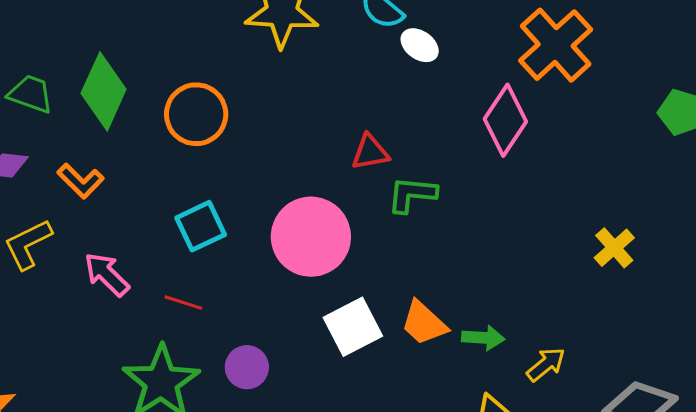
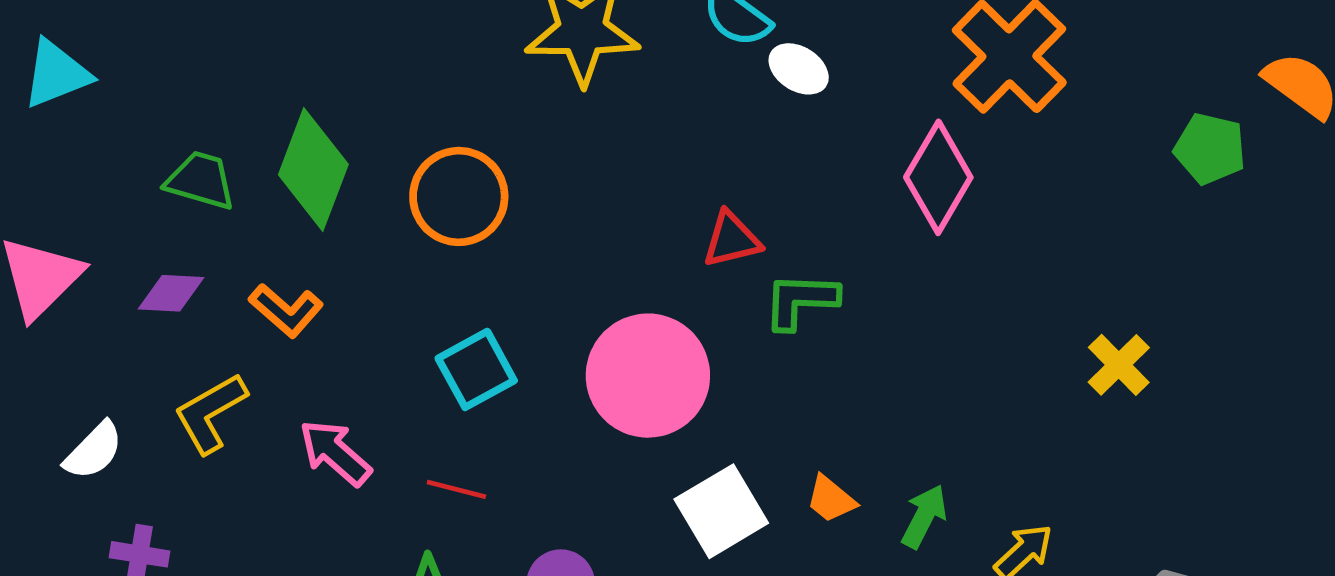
orange trapezoid: (424, 323) -> (831, 499), size x0.7
green arrow: (483, 338) -> (924, 516), turned -63

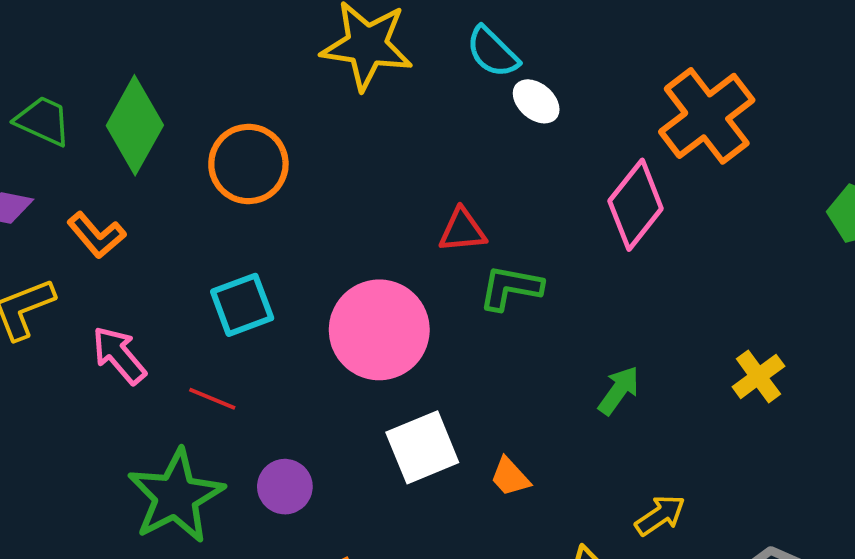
orange trapezoid: (831, 499) -> (510, 477), moved
green arrow: (924, 516) -> (619, 390), moved

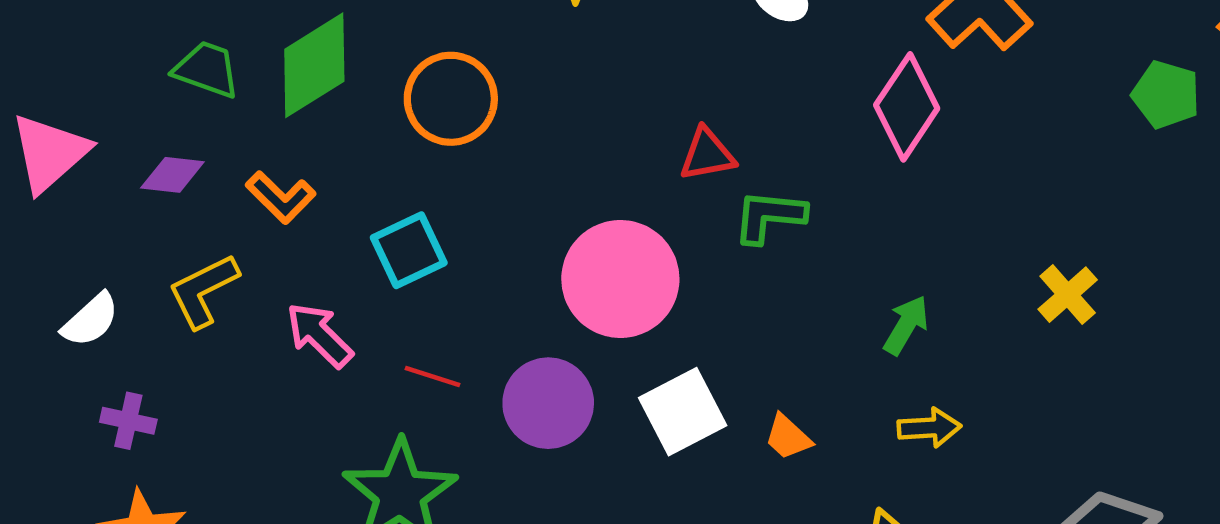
green diamond: (135, 125) -> (314, 65), turned 34
cyan square: (242, 305) -> (409, 250), moved
purple circle: (285, 487) -> (548, 403), moved, size x1.4
yellow arrow: (660, 515) -> (929, 428), moved, turned 36

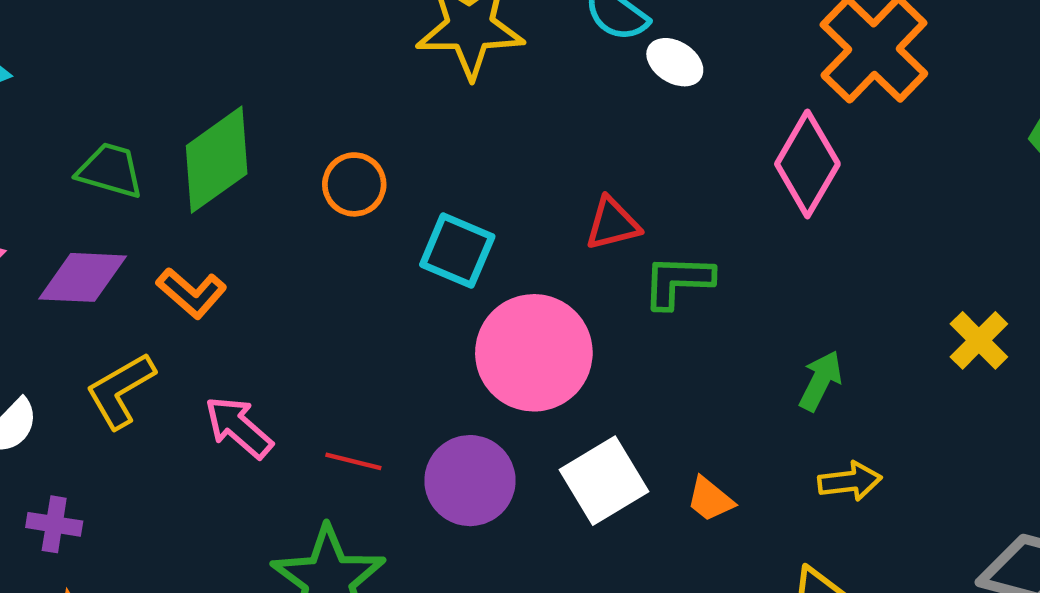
orange circle: (451, 99) -> (354, 184), size x0.7
purple diamond: (172, 175) -> (83, 277), size x1.4
cyan square: (409, 250) -> (457, 251), moved, turned -38

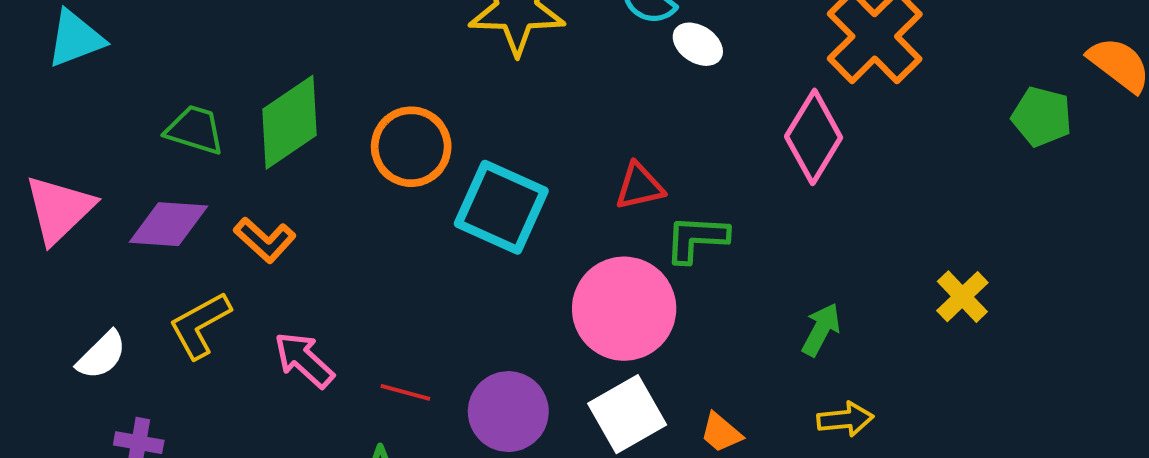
orange circle: (354, 184) -> (411, 147), size x1.4
cyan square: (457, 251) -> (501, 207), size x1.4
pink circle: (534, 353) -> (624, 309), moved

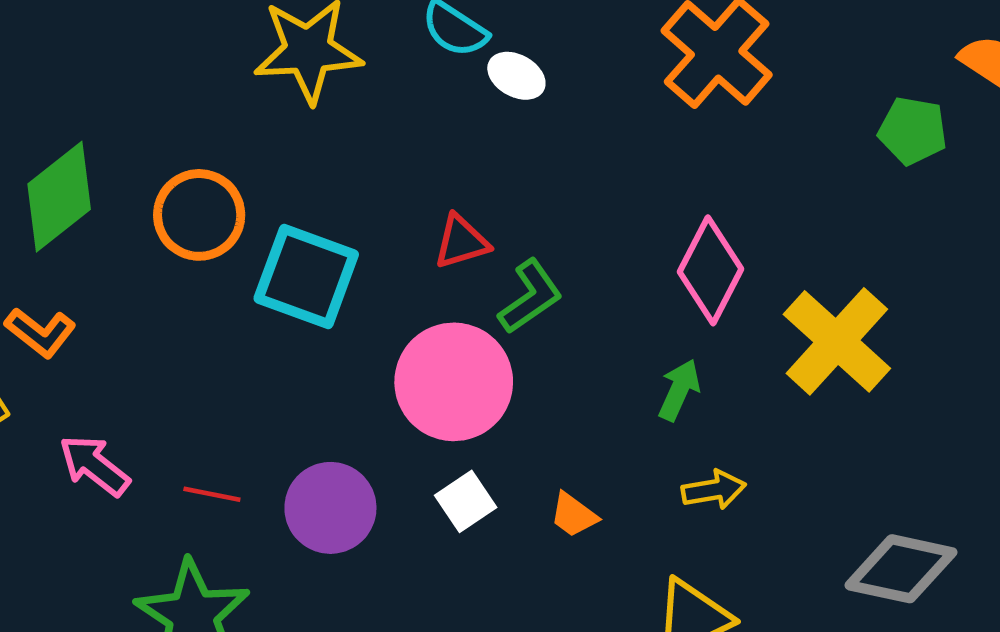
pink diamond: (814, 137) -> (711, 270), moved
green L-shape: (696, 239) -> (530, 297), turned 146
yellow cross: (962, 297) -> (837, 341), size x1.8
white square: (627, 414) -> (466, 501), size x0.7

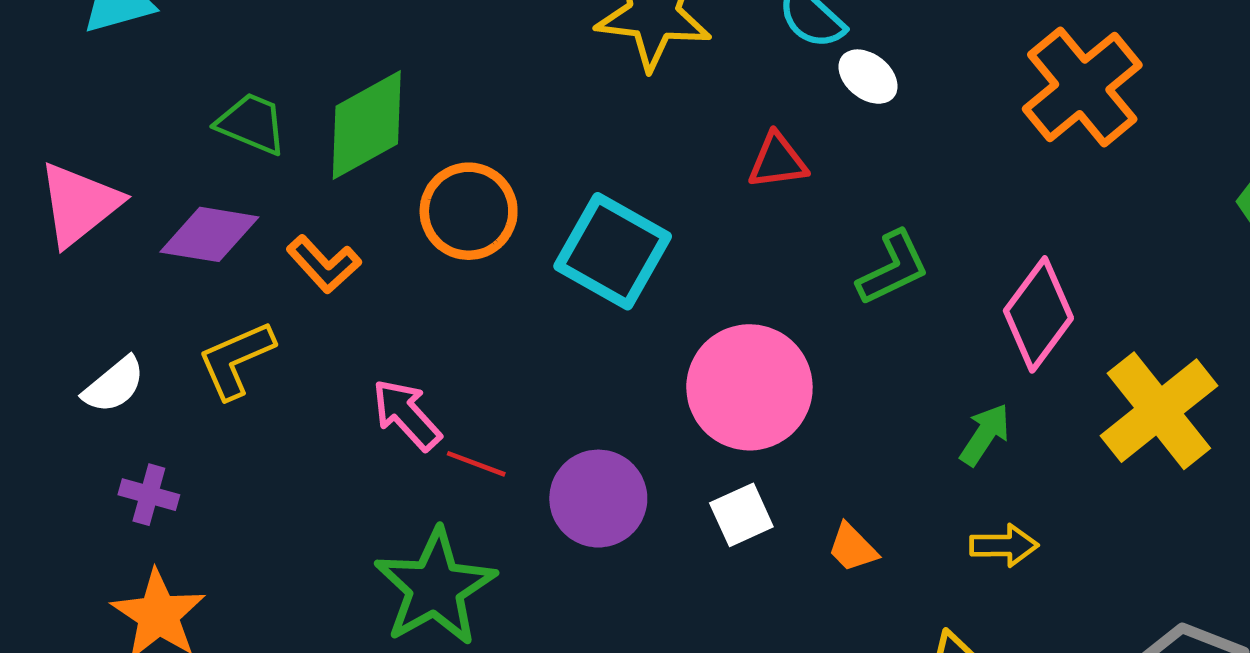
orange circle: (199, 215) -> (469, 211), moved
red triangle: (461, 242) -> (777, 161), moved
green L-shape: (530, 297) -> (893, 268), moved
pink arrow: (94, 465) -> (406, 415), moved

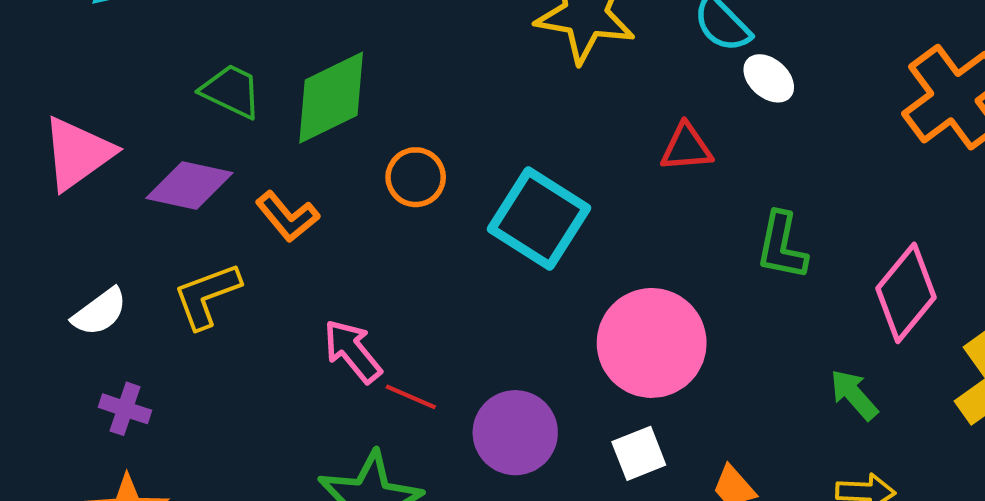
orange circle: (469, 211) -> (416, 177), size x0.7
green L-shape: (893, 268) -> (782, 246), turned 124
green arrow: (985, 435) -> (854, 395), turned -78

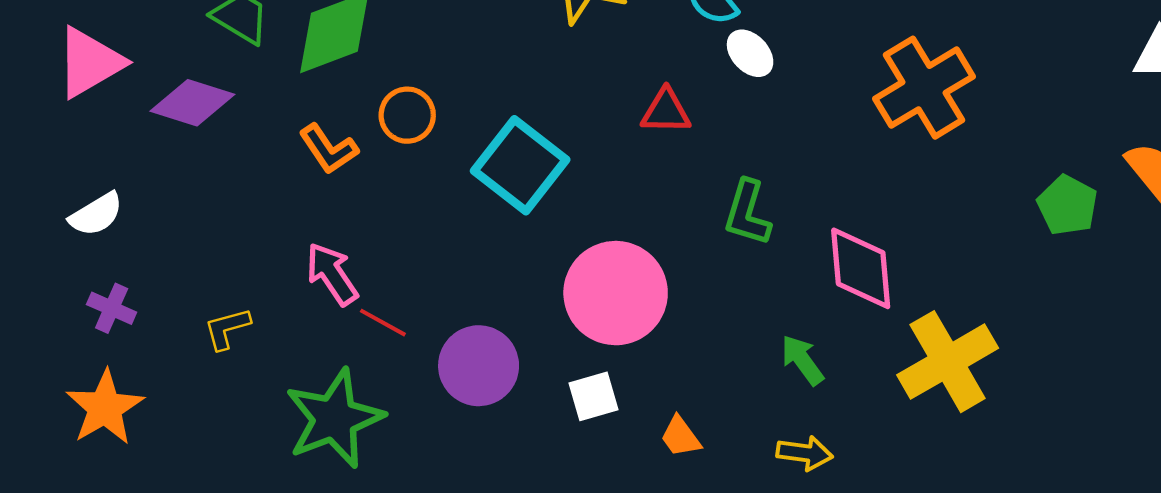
orange L-shape: (287, 217) -> (329, 149), moved
pink diamond: (906, 293) -> (861, 268), turned -50
yellow L-shape: (207, 296) -> (227, 328), moved, size x0.7

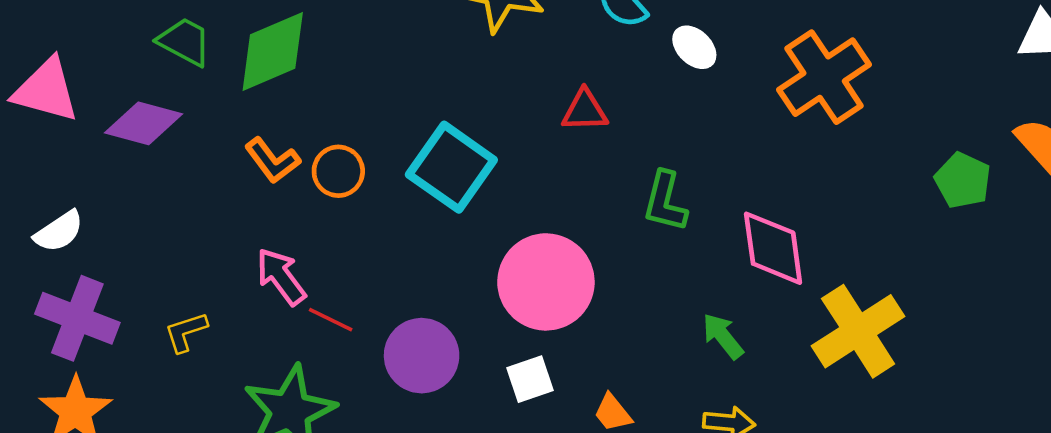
white ellipse: (750, 53) -> (694, 47), moved
pink triangle: (90, 62) -> (46, 90), turned 48
orange circle: (407, 115) -> (338, 171), moved
purple cross: (112, 308) -> (77, 318), size x1.8

